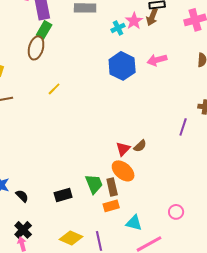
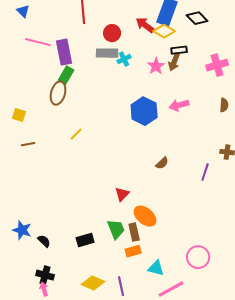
cyan cross: (118, 28) -> (124, 59), moved
brown semicircle: (140, 146) -> (162, 163), moved
red triangle: (123, 149) -> (122, 194), moved
pink circle: (176, 212) -> (198, 257), size x1.5
black cross: (23, 230) -> (45, 275), turned -30

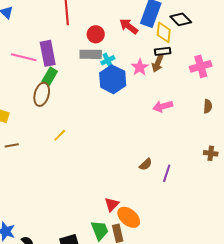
yellow diamond: (164, 31) -> (164, 32), moved, turned 65
pink line: (38, 42) -> (24, 57), moved
blue hexagon: (144, 111) -> (113, 79), moved
purple line: (205, 172) -> (167, 173), moved
red triangle: (122, 194) -> (112, 204), moved

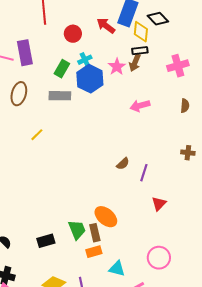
gray rectangle: (91, 54) -> (60, 96), moved
green rectangle: (50, 76) -> (62, 69), moved
red triangle: (112, 204) -> (159, 204), moved

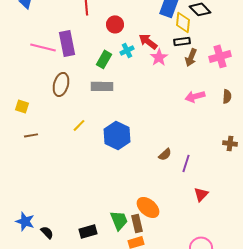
red arrow: (106, 26) -> (148, 41), moved
brown arrow: (135, 63) -> (191, 57), moved
blue hexagon: (90, 79) -> (117, 135), moved
pink arrow: (140, 106) -> (195, 96), moved

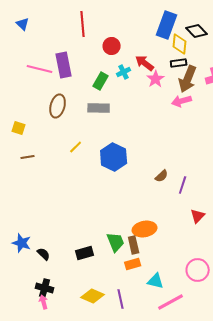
brown arrow: (191, 57) -> (188, 79), size x1.5
pink arrow: (195, 96) -> (182, 101), moved
orange ellipse: (148, 207) -> (145, 229), turned -50

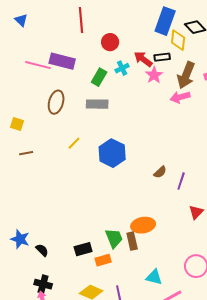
black rectangle: (179, 63) -> (162, 57), moved
purple rectangle: (64, 65) -> (62, 61), turned -65
orange rectangle: (133, 264) -> (103, 260), moved

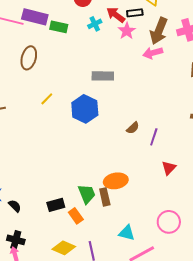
green rectangle: (99, 77) -> (59, 27), moved, turned 72
gray rectangle: (97, 104) -> (103, 76), moved
orange rectangle: (103, 260) -> (76, 216), turned 70

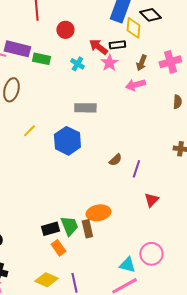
cyan cross: (95, 24) -> (77, 64), moved, turned -32
brown arrow: (159, 31) -> (141, 63), size x0.6
black rectangle: (56, 205) -> (50, 229), moved
cyan triangle: (127, 233) -> (127, 265), moved

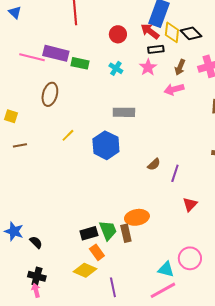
black diamond: (150, 15) -> (191, 33), moved
red circle: (65, 30) -> (118, 34), moved
red arrow: (98, 47) -> (150, 31), moved
yellow diamond: (46, 280) -> (85, 270), moved

